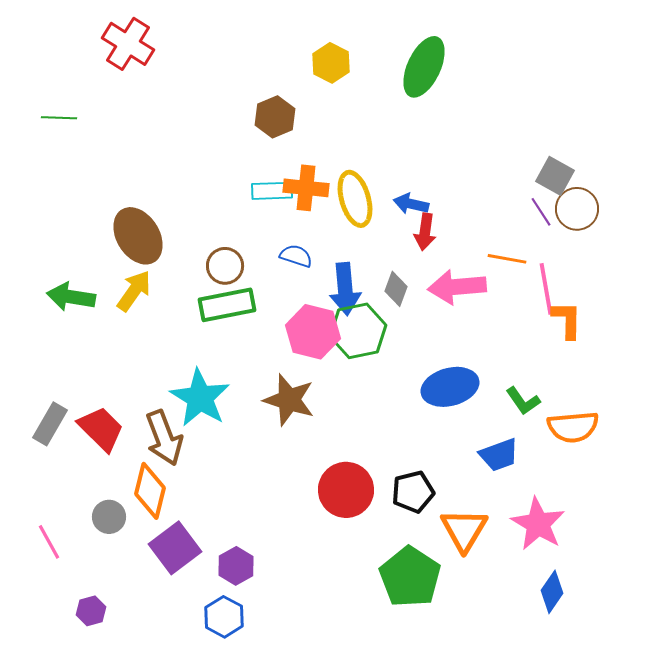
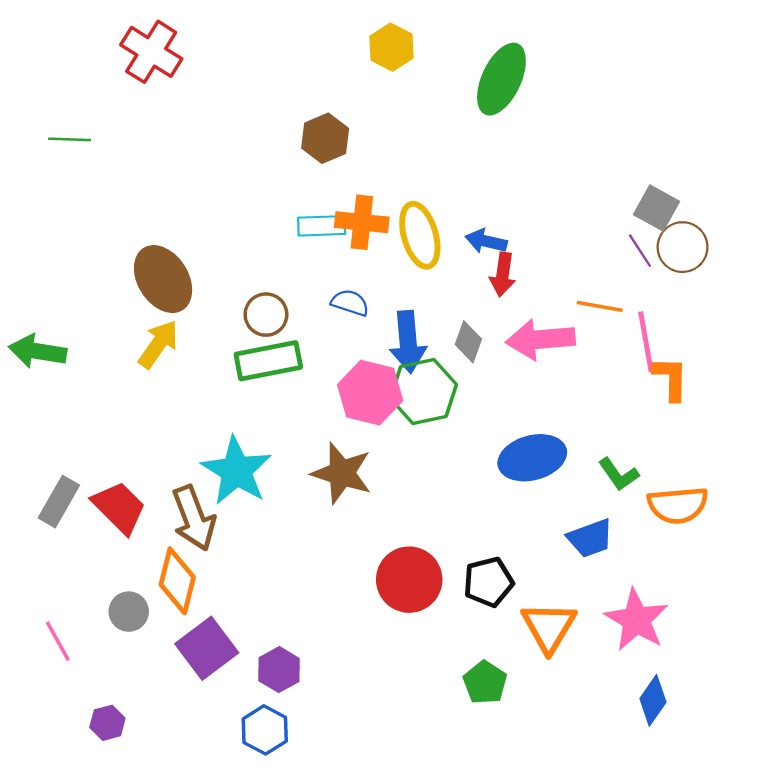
yellow hexagon: (331, 63) -> (391, 47), moved
green arrow: (71, 297) -> (38, 351), moved
green pentagon: (410, 577) -> (485, 683), size x0.6

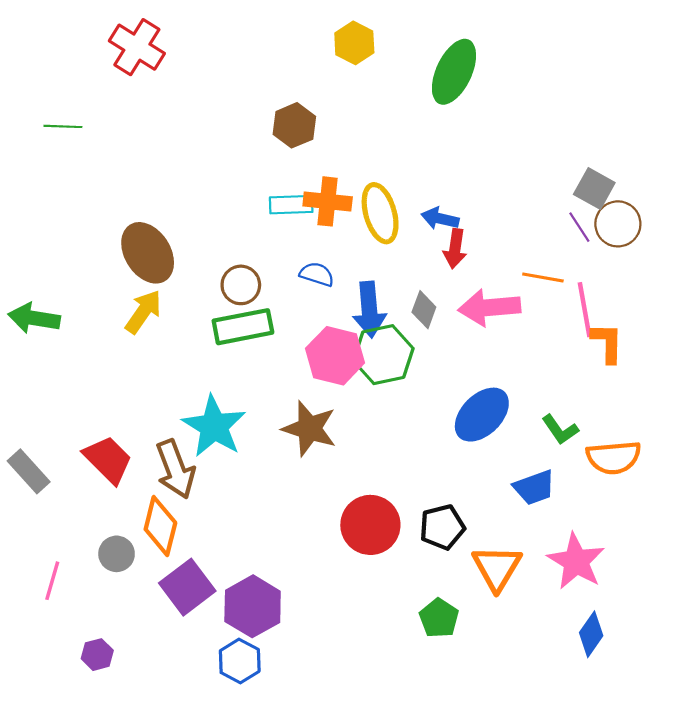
blue ellipse: (532, 458) -> (482, 415), turned -30
gray rectangle: (59, 502) -> (29, 471), moved, turned -72
pink line: (58, 641) -> (52, 581), turned 45
purple hexagon: (279, 670) -> (253, 606), size x1.5

